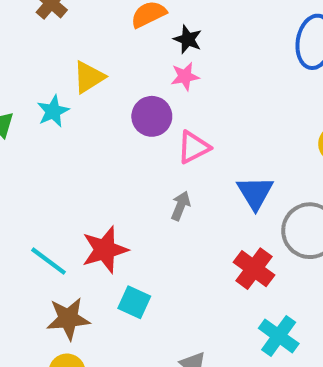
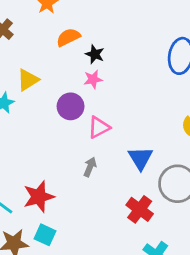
cyan square: (134, 302) -> (45, 235), moved

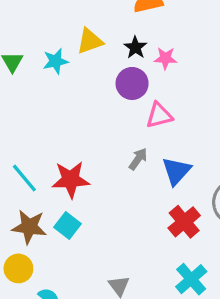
black star: (95, 54) -> (135, 47), moved
blue triangle: (140, 158) -> (176, 171), moved

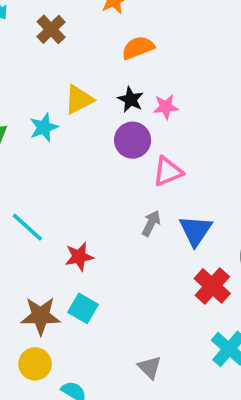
cyan line: (24, 178) -> (27, 227), moved
red star: (71, 179) -> (79, 257), size x0.7

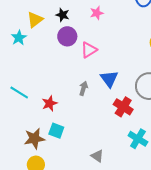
pink star: (166, 107) -> (97, 13), moved
gray arrow: (151, 223) -> (83, 88), moved

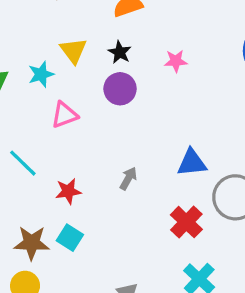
yellow triangle: (35, 20) -> (73, 51), turned -42
pink triangle: (89, 50) -> (64, 115), moved
blue triangle: (109, 79) -> (192, 163), moved, turned 48

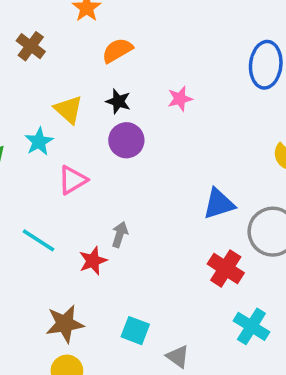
gray arrow: (128, 179) -> (120, 234), moved
cyan square: (70, 238) -> (135, 331), moved

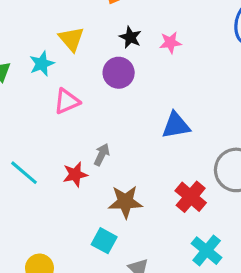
black star: (118, 101) -> (130, 37), moved
blue triangle: (219, 204) -> (176, 125), moved
cyan line: (38, 240) -> (24, 173), moved
brown star: (65, 324) -> (125, 202), moved

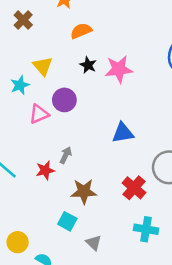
pink star: (170, 43) -> (119, 69), size x1.6
purple circle: (119, 73) -> (64, 100), moved
cyan cross: (207, 251) -> (146, 229), turned -30

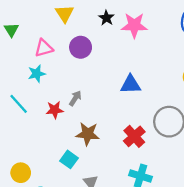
cyan star: (20, 85) -> (37, 74), moved
pink triangle: (39, 114) -> (44, 48), moved

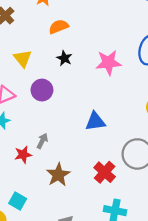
pink star: (134, 25) -> (109, 63), moved
brown star: (88, 134) -> (58, 175), turned -30
cyan square: (69, 159) -> (18, 201), moved

